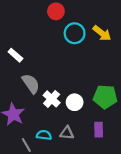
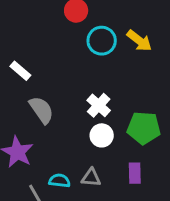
white cross: (52, 99) -> (99, 105), moved

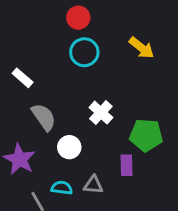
cyan circle: (102, 41) -> (84, 52), moved
white circle: (102, 135) -> (69, 147), moved
purple rectangle: (135, 173) -> (126, 165), moved

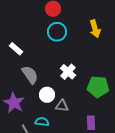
yellow arrow: (142, 48) -> (95, 29), turned 36
purple rectangle: (126, 165) -> (91, 123), moved
gray triangle: (93, 185) -> (62, 106), moved

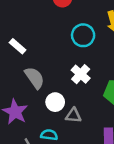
cyan circle: (57, 32) -> (83, 35), moved

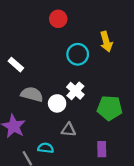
gray semicircle: (35, 78) -> (32, 94), turned -40
white circle: (55, 102) -> (57, 103), moved

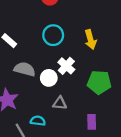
yellow arrow: (106, 42) -> (90, 40), moved
cyan circle: (78, 54) -> (53, 35), moved

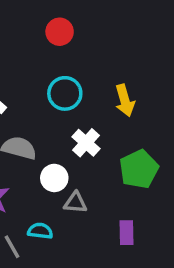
white circle: (49, 78) -> (54, 178), moved
green pentagon: (99, 82) -> (139, 169), turned -30

